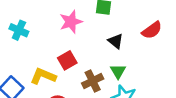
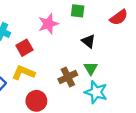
red semicircle: (152, 30) -> (119, 17), moved
red square: (67, 60) -> (24, 48), moved

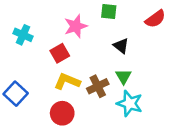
red square: (24, 48) -> (60, 53), moved
yellow L-shape: (23, 73) -> (67, 81), moved

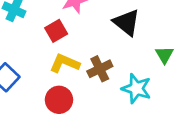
black triangle: (121, 46) -> (127, 22), size x1.5
green triangle: (123, 76) -> (164, 55), moved

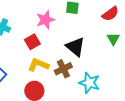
black triangle: (127, 22) -> (75, 47), moved
green triangle: (164, 55) -> (113, 39), moved

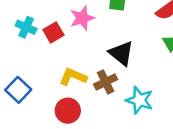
red square: (32, 42) -> (53, 32), moved

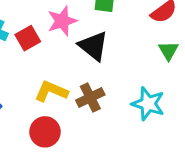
black triangle: (121, 53) -> (93, 46), moved
cyan star: (139, 100) -> (148, 104), moved

